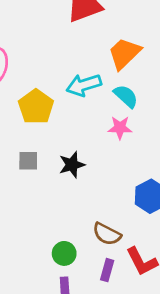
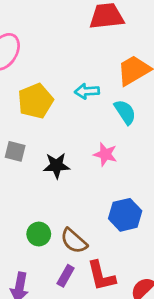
cyan arrow: (84, 85) -> (87, 91), size x0.7
pink star: (120, 128) -> (105, 154), moved
green circle: (64, 253) -> (39, 234), moved

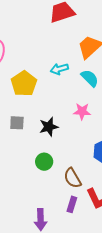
green circle: (39, 234) -> (44, 162), moved
brown semicircle: (74, 241) -> (72, 178), turned 30

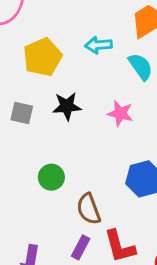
black star: (49, 127) -> (67, 106), moved

